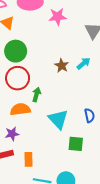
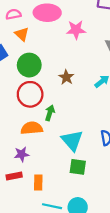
brown star: (62, 66) -> (66, 77), moved
green square: (76, 144) -> (78, 167), moved

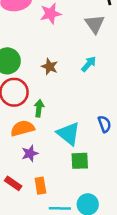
purple star: (22, 154) -> (30, 153), moved
red rectangle: (14, 176) -> (13, 183), turned 56

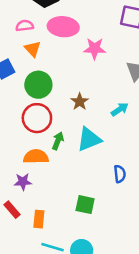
cyan triangle: (69, 134) -> (89, 139), moved, turned 45
purple star: (30, 153) -> (23, 182), moved

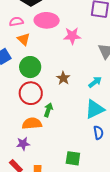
cyan triangle: (89, 139) -> (95, 109), moved

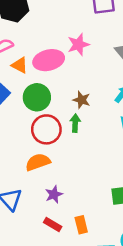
pink ellipse: (47, 20) -> (49, 60), moved
green arrow: (48, 110) -> (75, 123), moved
orange semicircle: (32, 123) -> (38, 162), moved

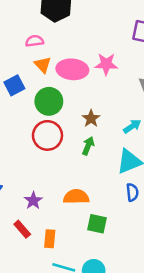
green arrow: (75, 123) -> (88, 146), moved
orange semicircle: (38, 162) -> (76, 197), moved
purple star: (54, 194) -> (33, 201), turned -30

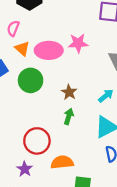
pink semicircle: (35, 41) -> (13, 28), turned -56
red circle: (47, 135) -> (37, 141), moved

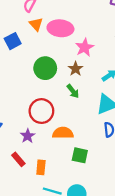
pink star: (78, 43) -> (84, 47), moved, turned -30
green circle: (31, 80) -> (45, 68), moved
green arrow: (69, 116) -> (73, 91), turned 120

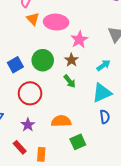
blue square: (13, 41) -> (15, 65), moved
red circle: (41, 111) -> (30, 93), moved
green square: (80, 155) -> (78, 142), turned -35

